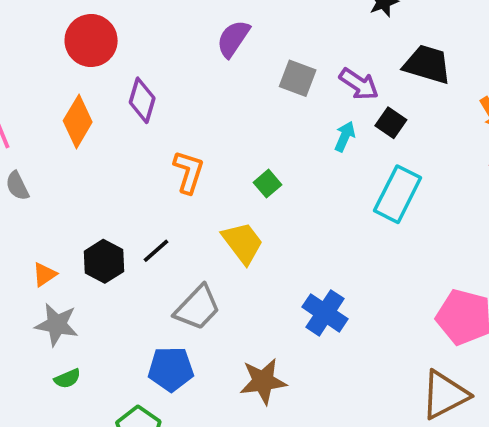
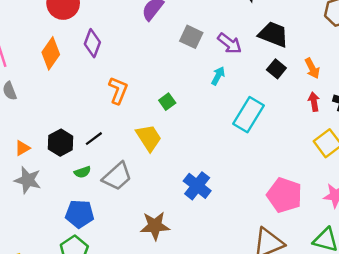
black square: (391, 123) -> (276, 69), moved
blue pentagon: (171, 369) -> (80, 214), moved
green semicircle: (67, 379) -> (82, 172), moved

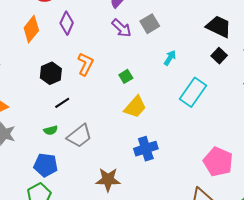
gray square: (191, 37) -> (150, 24), turned 30
purple arrow: (230, 43) -> (121, 28), moved
yellow trapezoid: (149, 138) -> (135, 107), moved, turned 70
black hexagon: (61, 143) -> (51, 73), moved
blue cross: (197, 186) -> (146, 149), turned 30

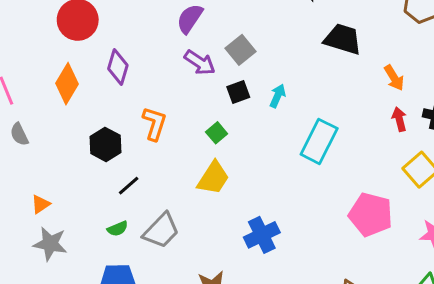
black square: (219, 56) -> (238, 92), moved, turned 35
yellow trapezoid: (135, 107) -> (213, 178), moved
pink pentagon: (218, 162) -> (371, 215), moved

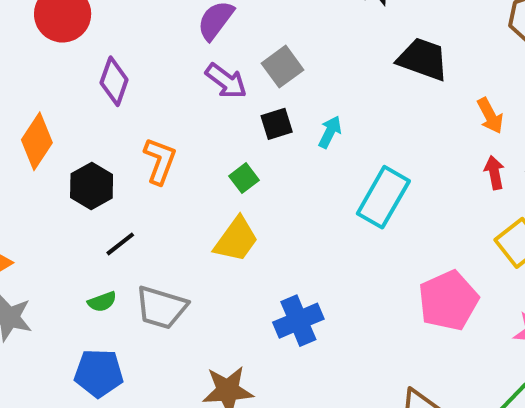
orange diamond: (67, 84) -> (37, 141), moved
pink pentagon: (371, 215) -> (448, 301), turned 30
gray trapezoid: (161, 231) -> (161, 308), turned 60

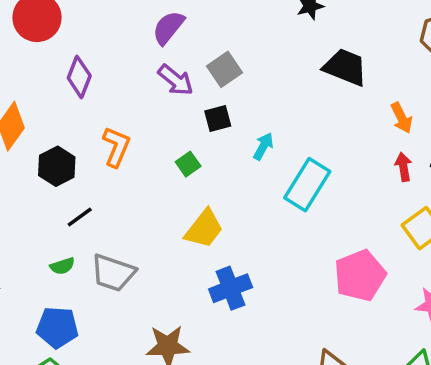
cyan arrow: (330, 132) -> (263, 146), moved
yellow trapezoid: (236, 239) -> (204, 229), moved

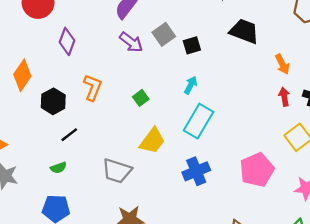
black square: (218, 118) -> (192, 45), moved
cyan rectangle: (307, 185) -> (198, 121), moved
gray trapezoid: (113, 273) -> (117, 171), moved
blue cross: (231, 288) -> (196, 171), moved

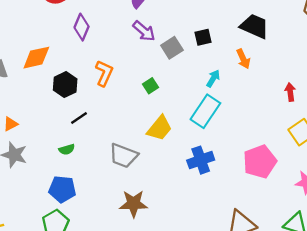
gray square: (164, 34) -> (172, 48), moved
orange arrow: (282, 64) -> (243, 59), moved
orange diamond: (22, 75) -> (36, 58), turned 40
cyan arrow: (191, 85) -> (213, 78), moved

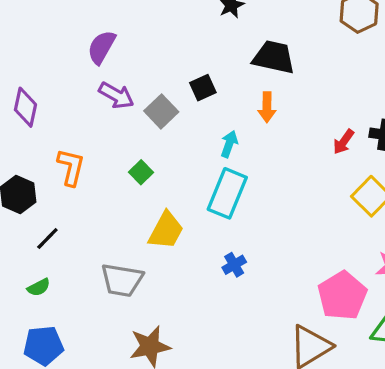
orange arrow: (243, 59) -> (267, 107), turned 36
red arrow: (290, 92) -> (344, 142), turned -126
blue cross: (201, 160) -> (234, 265), size x0.6
pink pentagon: (260, 162) -> (342, 296), moved

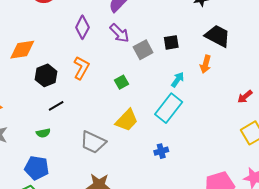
purple diamond: (25, 107) -> (82, 27), moved

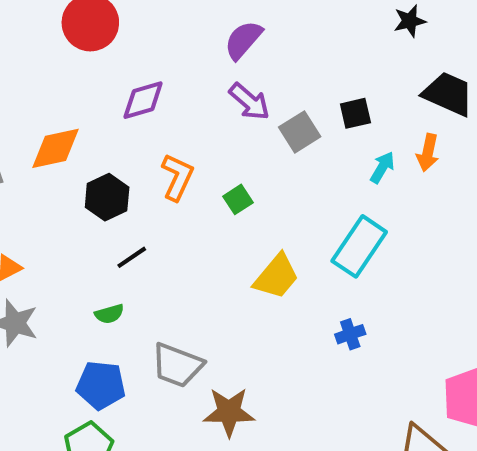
purple diamond: (82, 27) -> (143, 100), moved, turned 50
cyan arrow: (178, 80) -> (382, 167), moved
green square: (122, 82) -> (238, 199), moved
gray trapezoid: (93, 142) -> (177, 365), moved

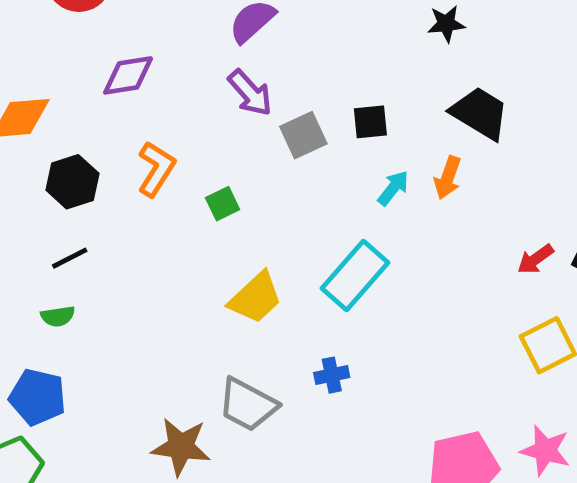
black line: (132, 257) -> (70, 258), moved
gray trapezoid: (177, 365) -> (248, 405), moved

